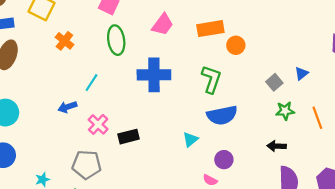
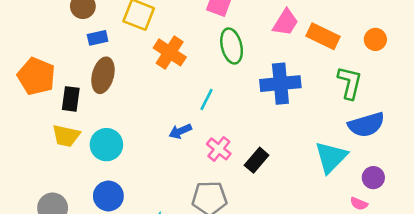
orange rectangle: (210, 29) -> (323, 36), moved, turned 40
orange cross: (64, 41) -> (170, 52), size x1.4
black rectangle: (128, 137) -> (257, 160), turned -30
cyan triangle: (190, 139) -> (331, 157), size x1.8

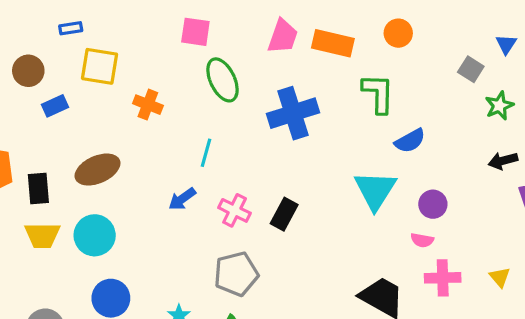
orange cross: (170, 52) -> (148, 105), size x0.7
brown ellipse: (103, 75) -> (97, 170), moved, turned 64
blue semicircle: (366, 125) -> (410, 141), size x0.7

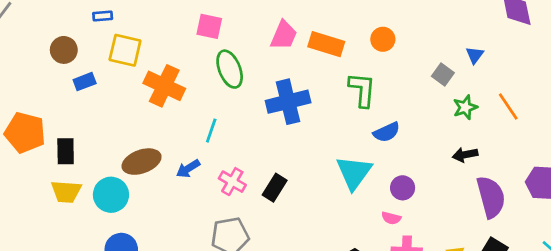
orange cross: (148, 105) -> (164, 86), size x1.6
brown ellipse: (97, 170) -> (142, 162), moved

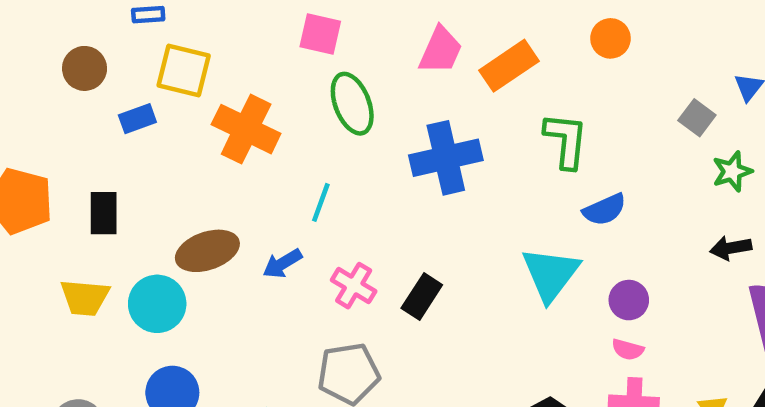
orange circle: (383, 39) -> (611, 38), moved
orange rectangle: (326, 44) -> (509, 66), turned -52
blue rectangle: (85, 82) -> (137, 119), moved
black rectangle: (66, 151) -> (104, 213), moved
pink semicircle: (391, 218) -> (628, 350), moved

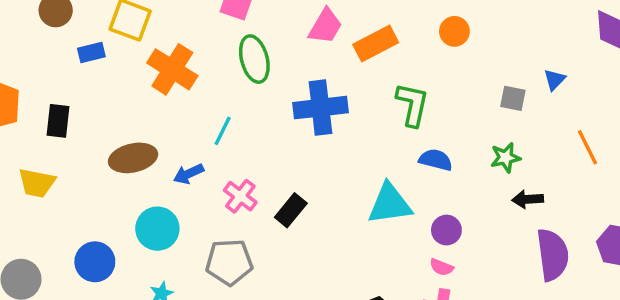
gray square: (697, 118) -> (513, 98), turned -32
green star: (732, 171) -> (505, 158), moved
blue semicircle: (604, 210) -> (436, 160), turned -148
cyan triangle: (551, 274) -> (390, 204), turned 39
cyan circle: (157, 304) -> (157, 229), moved

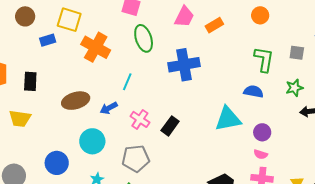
orange rectangle: (376, 44) -> (214, 25), size x0.7
green L-shape: (412, 105) -> (264, 59), moved

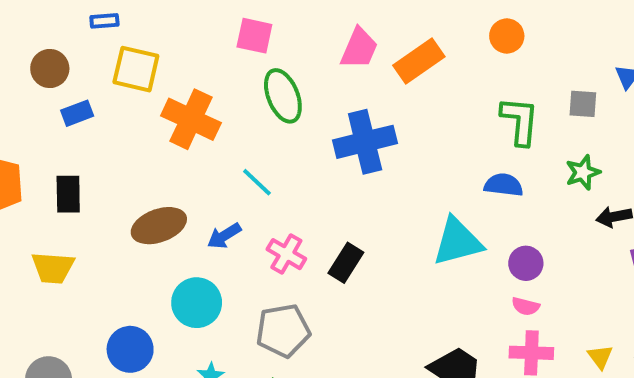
orange rectangle: (214, 25) -> (419, 61), size x1.4
blue rectangle: (48, 40) -> (77, 113), moved
cyan line: (127, 82) -> (257, 182), turned -66

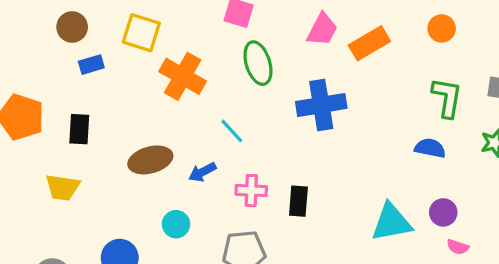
cyan triangle: (458, 242) -> (391, 222), moved
pink cross: (286, 254) -> (251, 191), turned -32
black rectangle: (346, 263) -> (298, 201), turned -32
cyan circle: (197, 303) -> (176, 224), size x0.7
pink semicircle: (526, 306) -> (458, 247), moved

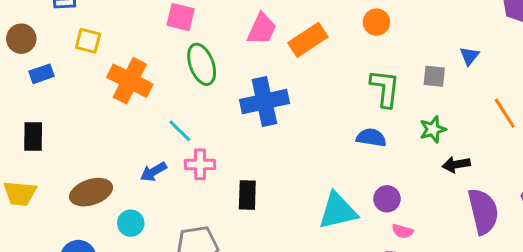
yellow square: (141, 33) -> (88, 41), size x0.7
brown ellipse: (150, 160) -> (91, 192), moved
pink cross: (251, 191) -> (200, 164), moved

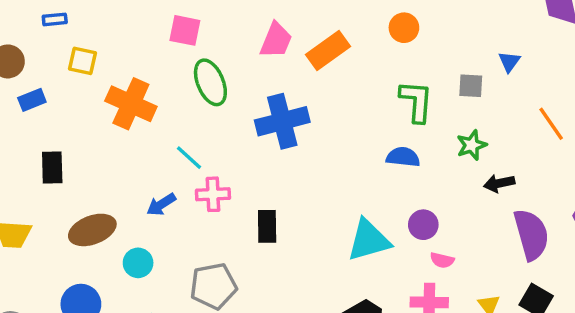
black rectangle: (33, 136) -> (52, 168), moved

